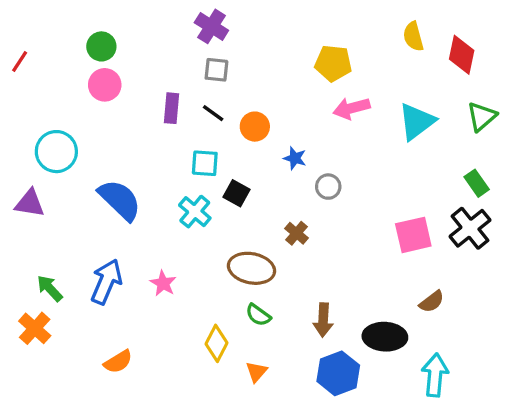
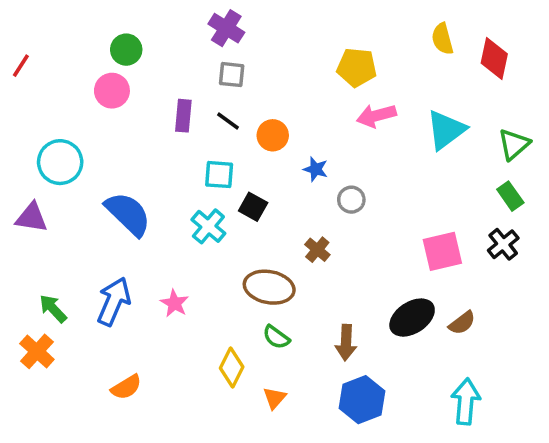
green circle: (101, 46) -> (126, 50), moved
green triangle: (482, 117) -> (514, 144), moved
black cross: (470, 228) -> (503, 244), size x0.7
black ellipse: (385, 337) -> (412, 318), moved, turned -36

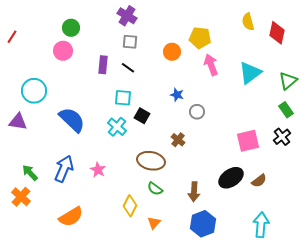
pink arrow: (376, 116) -> (211, 65), turned 85
orange circle: (273, 135) -> (172, 52), moved
orange semicircle: (126, 387) -> (71, 217), size x1.4

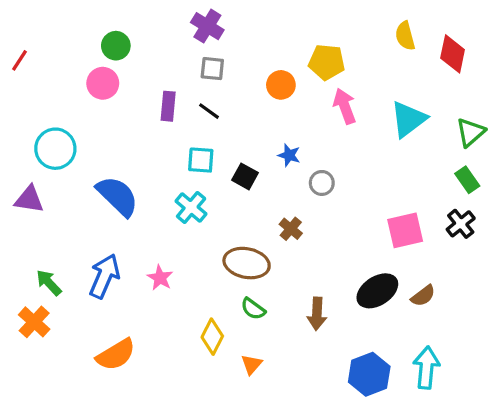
black square: (142, 116) -> (245, 176), moved
blue hexagon: (203, 224) -> (369, 374), moved

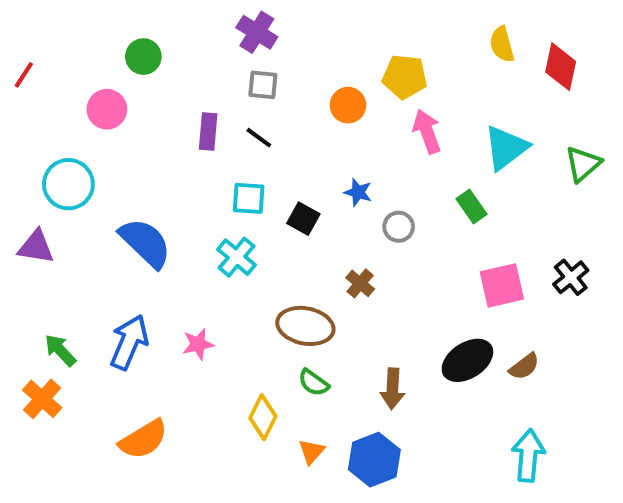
pink circle: (103, 83) -> (107, 109), moved
green rectangle: (467, 180) -> (472, 206), moved
pink star: (160, 278) -> (198, 344), turned 30
blue hexagon: (369, 374) -> (374, 460), moved

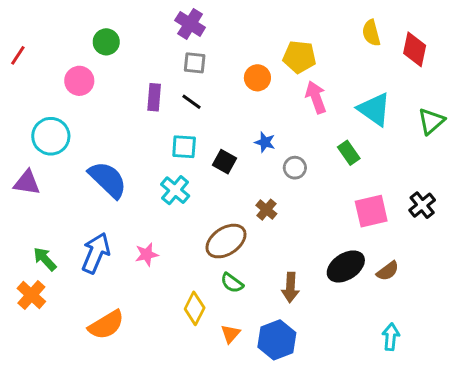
cyan triangle: (506, 148) -> (374, 109), turned -48
brown ellipse: (305, 326) -> (226, 241), turned -45
cyan arrow: (528, 456) -> (391, 337), size x0.7

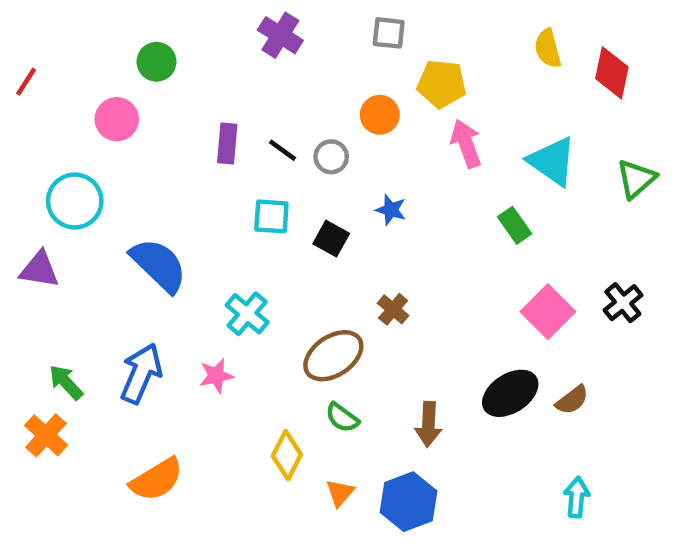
gray square: (195, 63) -> (389, 33), moved
gray circle: (295, 168) -> (331, 157), moved
cyan cross: (175, 190) -> (247, 314), moved
pink square: (371, 211) -> (548, 312), turned -32

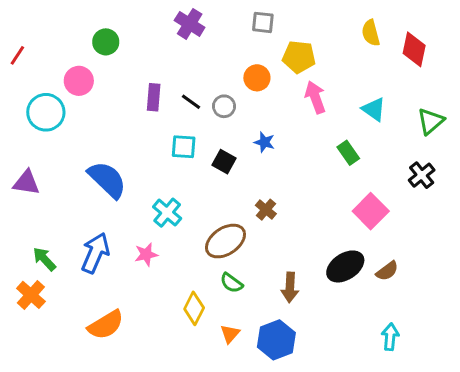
cyan triangle: (552, 161) -> (374, 109), size x0.7
cyan circle: (75, 201) -> (46, 112), moved
black cross: (623, 303) -> (422, 175), moved

